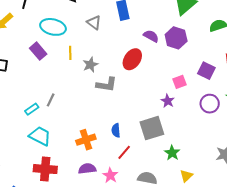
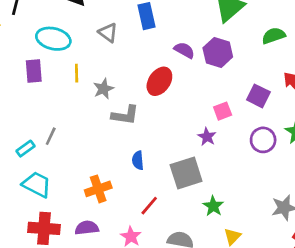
purple rectangle: (38, 51) -> (34, 71), turned 36
blue semicircle: (116, 130) -> (138, 160), moved
purple semicircle: (87, 169) -> (87, 228), moved

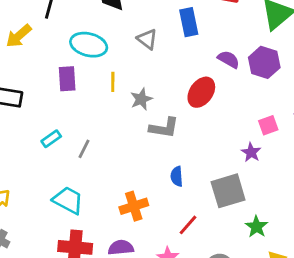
cyan rectangle: (26, 149) -> (51, 139), moved

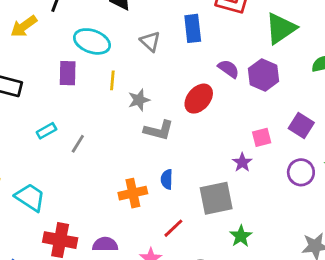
cyan trapezoid: (68, 200) -> (30, 197), moved
orange cross: (134, 206) -> (133, 193), moved

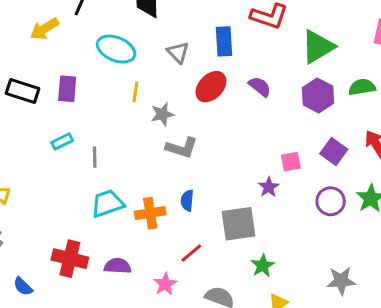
purple rectangle: (68, 73) -> (67, 89), moved
purple hexagon: (263, 75) -> (318, 96), moved
red ellipse: (199, 99) -> (211, 87), moved
gray line: (78, 144) -> (95, 157), turned -36
cyan trapezoid: (30, 197) -> (107, 203), moved, turned -56

